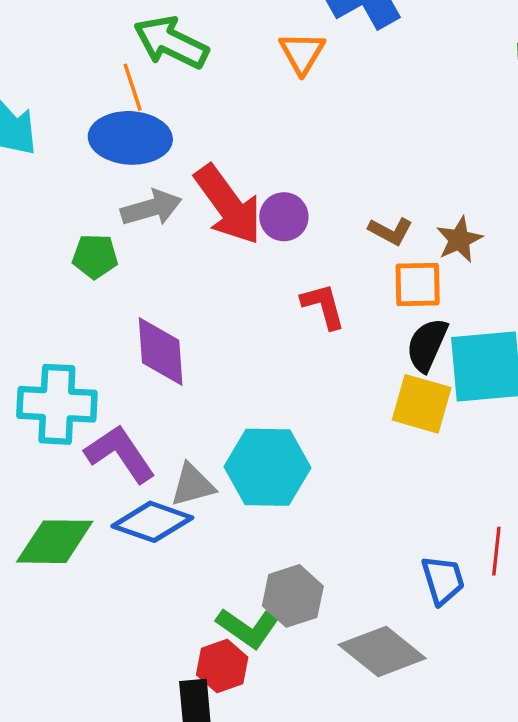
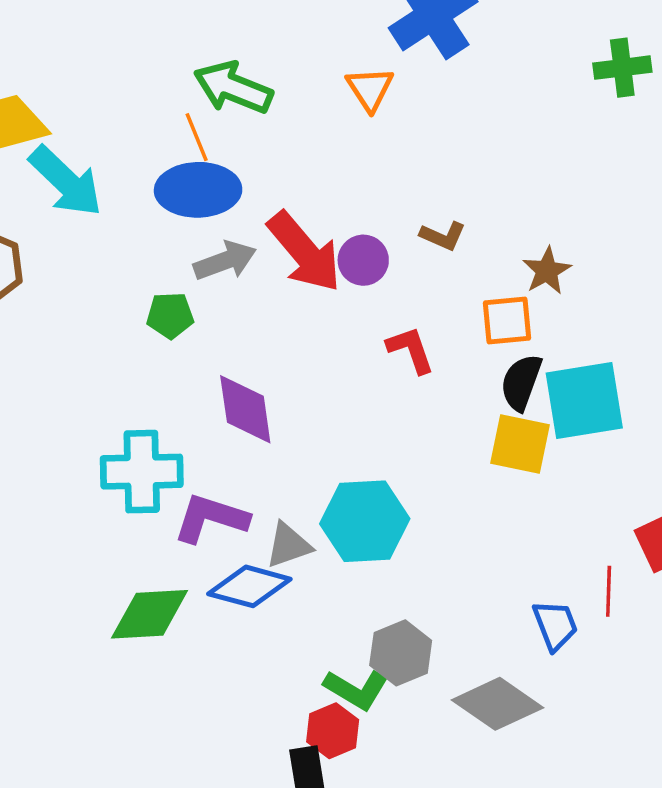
brown L-shape: (390, 231) -> (443, 236), moved
purple L-shape: (120, 454) -> (211, 518), turned -34

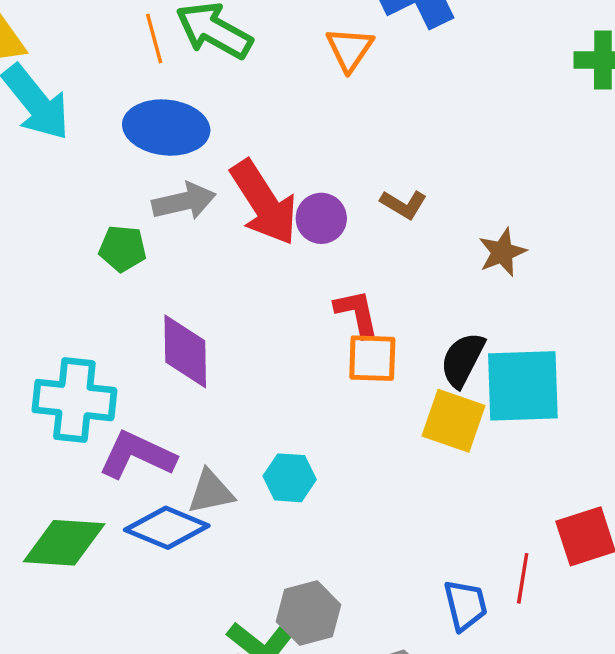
orange line: (197, 137) -> (154, 39), moved
orange square: (507, 321) -> (372, 358), moved
cyan hexagon: (365, 521) -> (290, 478), size x0.6

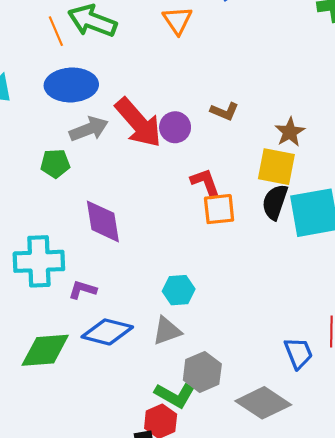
yellow square: (453, 421) -> (276, 167), moved
purple L-shape: (137, 455) -> (83, 290), size x0.6
gray triangle: (211, 492) -> (167, 331), moved

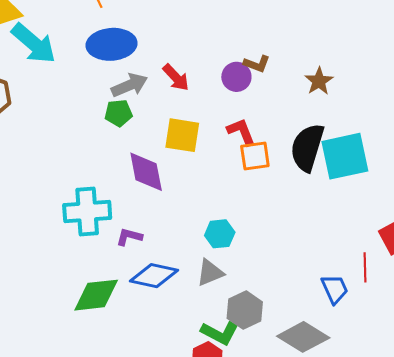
red arrow: (138, 123) -> (176, 77), size x0.6
purple circle: (175, 127) -> (236, 77), moved
green pentagon: (55, 164) -> (118, 113), moved
yellow square: (276, 167) -> (182, 135), moved
black semicircle: (275, 202) -> (307, 147), size x1.4

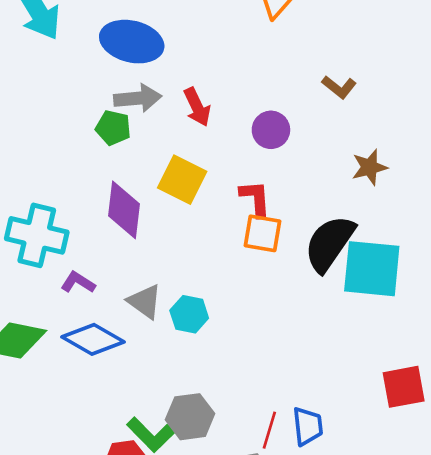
brown L-shape: (257, 64) -> (339, 87), moved
red line: (365, 267) -> (269, 430), moved
gray triangle: (210, 273) -> (145, 302), moved, turned 40

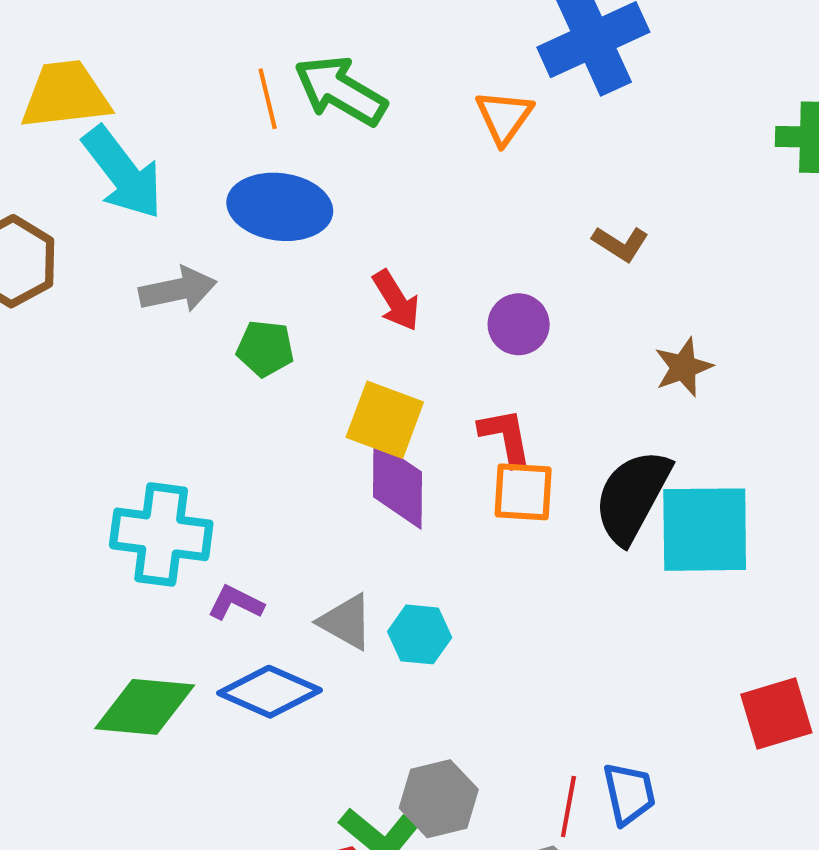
gray arrow: (138, 98) -> (178, 290), moved
purple diamond: (124, 210) -> (398, 484), moved

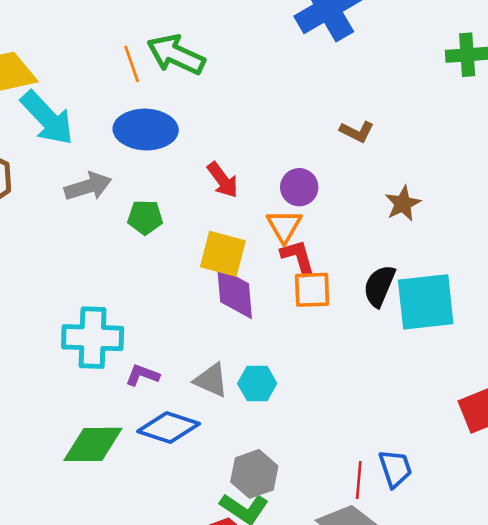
orange triangle: (504, 117) -> (284, 226), moved
black semicircle: (632, 496) -> (379, 286), size x0.7
gray hexagon: (439, 799) -> (254, 474), moved

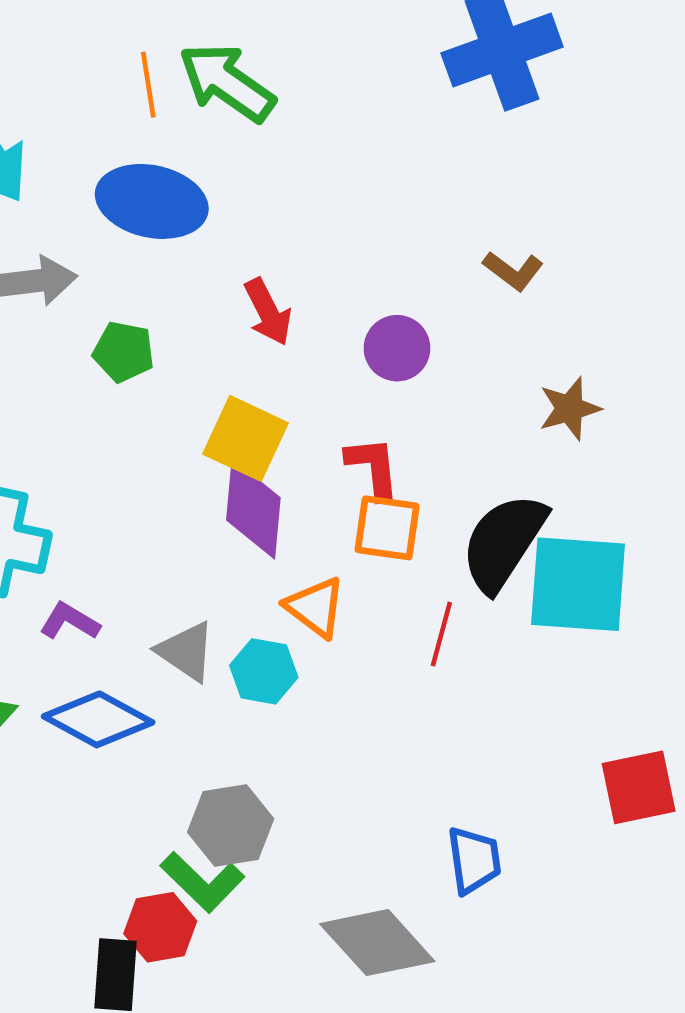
orange triangle: (284, 226) -> (315, 607), moved, turned -33
black semicircle: (379, 286) -> (504, 542), size x1.4
red line: (359, 480) -> (441, 634), moved

